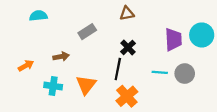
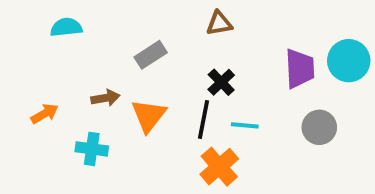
cyan line: (160, 72) -> (245, 125), moved
orange triangle: (86, 85) -> (149, 116), moved

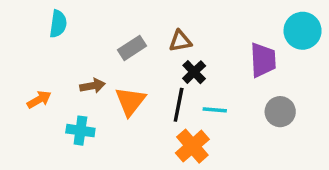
brown triangle: (219, 23) -> (180, 41), moved
cyan semicircle: (66, 27) -> (58, 24), turned 104
cyan circle: (349, 61) -> (303, 31), moved

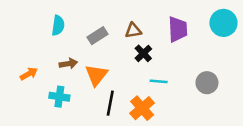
cyan semicircle: (58, 24) -> (58, 25), moved
purple trapezoid: (263, 60) -> (178, 29), moved
black line: (179, 105) -> (110, 103), moved

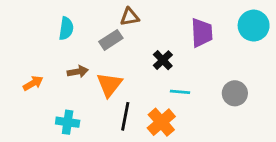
brown triangle: (133, 31) -> (130, 17), moved
cyan cross: (59, 97) -> (68, 122), moved

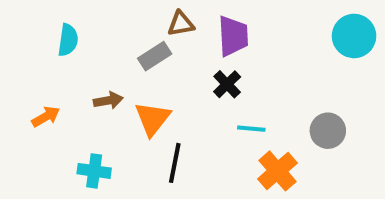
cyan semicircle: (66, 28) -> (68, 40), moved
purple trapezoid: (202, 33) -> (233, 36), moved
orange cross: (161, 122) -> (277, 171), moved

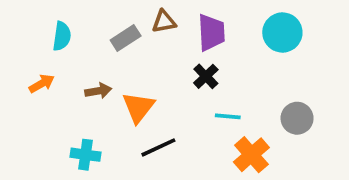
cyan circle: (354, 36) -> (282, 32), moved
gray rectangle: (155, 56) -> (126, 38), moved
orange arrow: (46, 117) -> (42, 84), moved
black line: (175, 163) -> (158, 147), turned 54

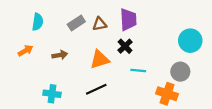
brown triangle: (164, 22) -> (100, 24), moved
cyan circle: (282, 32) -> (190, 41), moved
orange triangle: (138, 107) -> (100, 59), moved, turned 35
orange cross: (251, 155) -> (167, 94), moved, turned -30

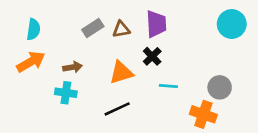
cyan semicircle: (38, 22) -> (33, 29), moved
cyan circle: (190, 41) -> (232, 24), moved
orange arrow: (25, 51) -> (31, 62), size x1.5
cyan cross: (52, 94) -> (66, 93), moved

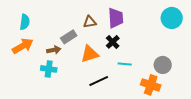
gray rectangle: (93, 28) -> (69, 37), moved
black line: (117, 109) -> (99, 81), moved

